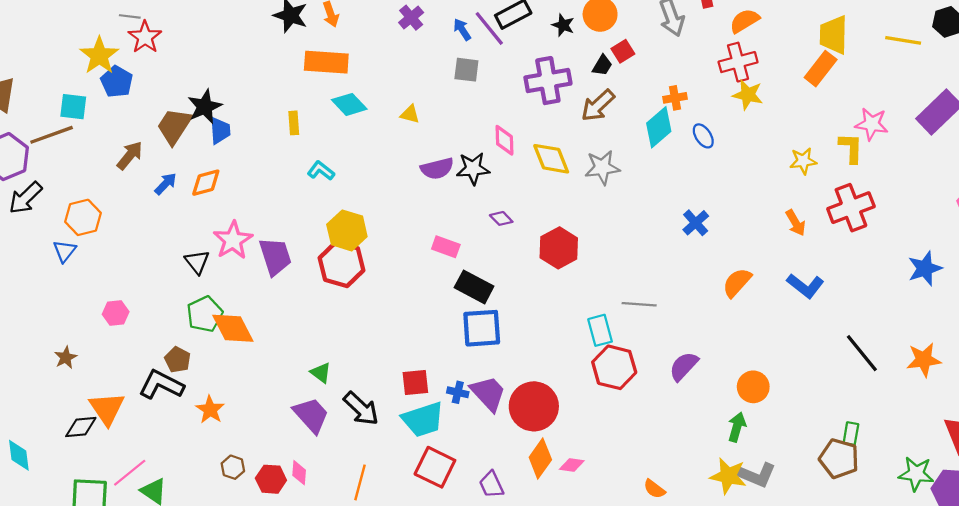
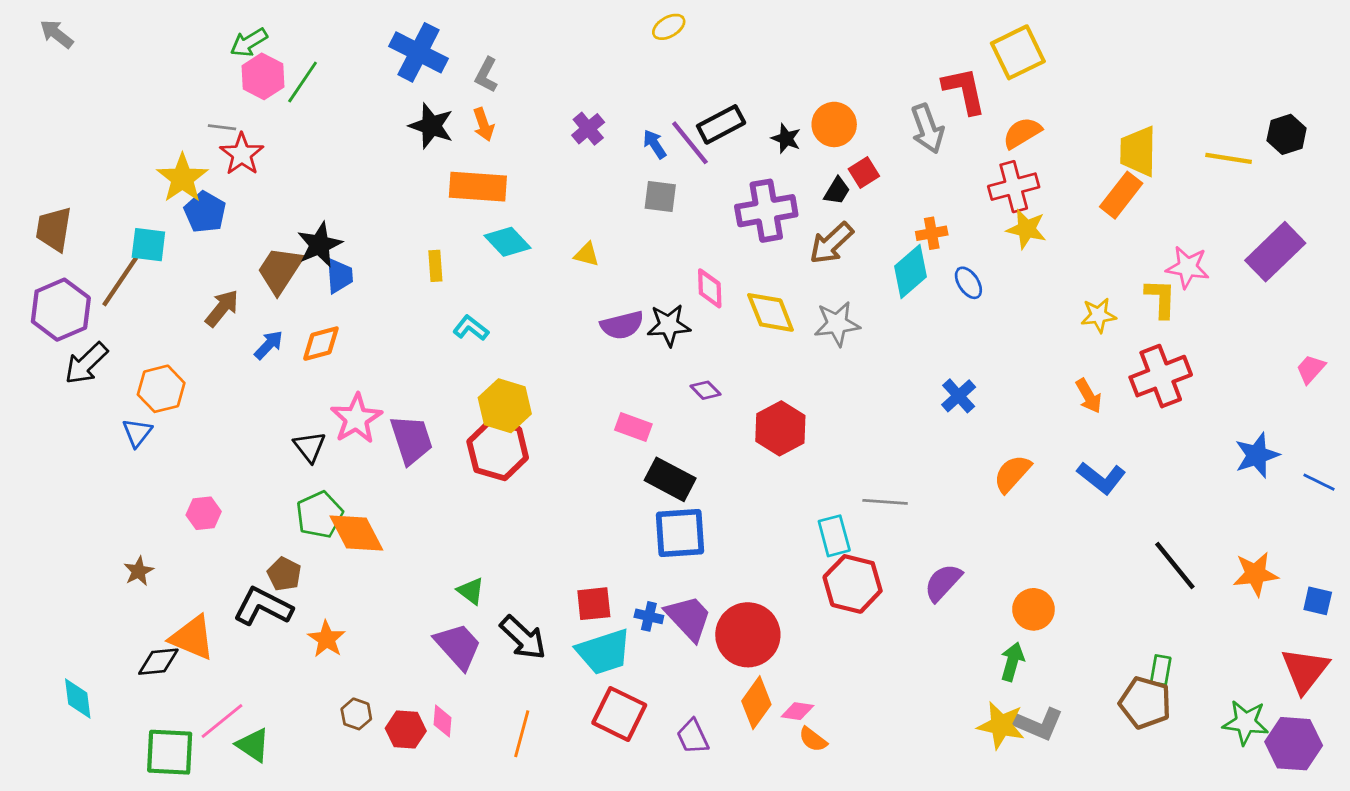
brown line: (52, 135) -> (120, 281), turned -36
orange triangle: (107, 409) -> (192, 638), turned -33
orange semicircle: (654, 489) -> (813, 739), moved

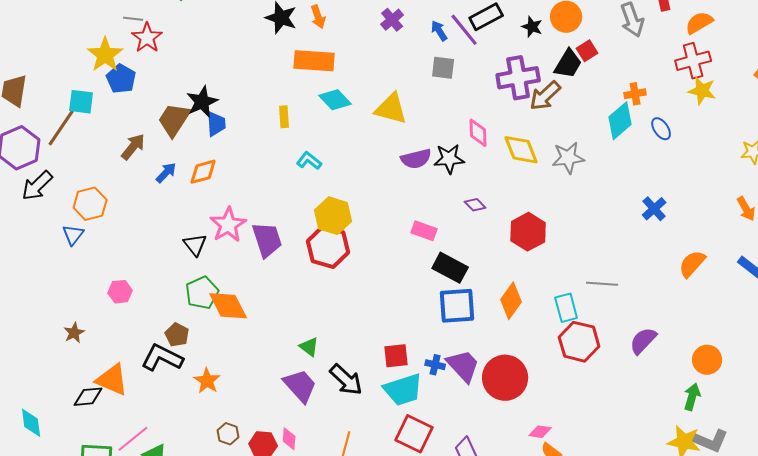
black trapezoid: (837, 191) -> (568, 64), size x1.5
brown arrow: (831, 243) -> (545, 96), moved
yellow triangle: (587, 254) -> (391, 109), size x1.8
orange diamond: (756, 703) -> (511, 301), moved

